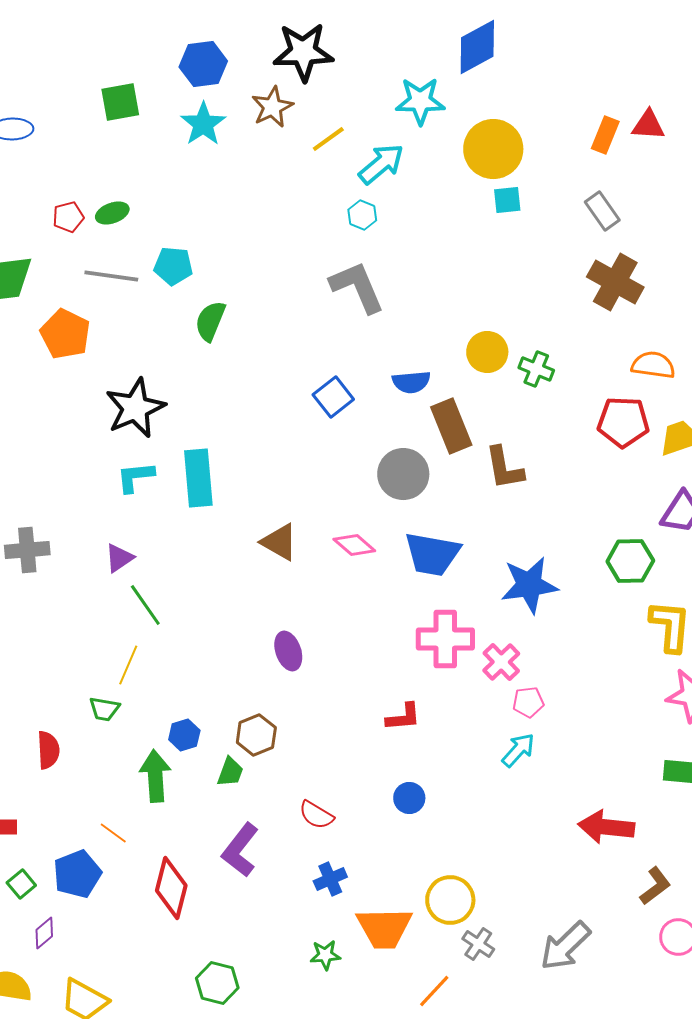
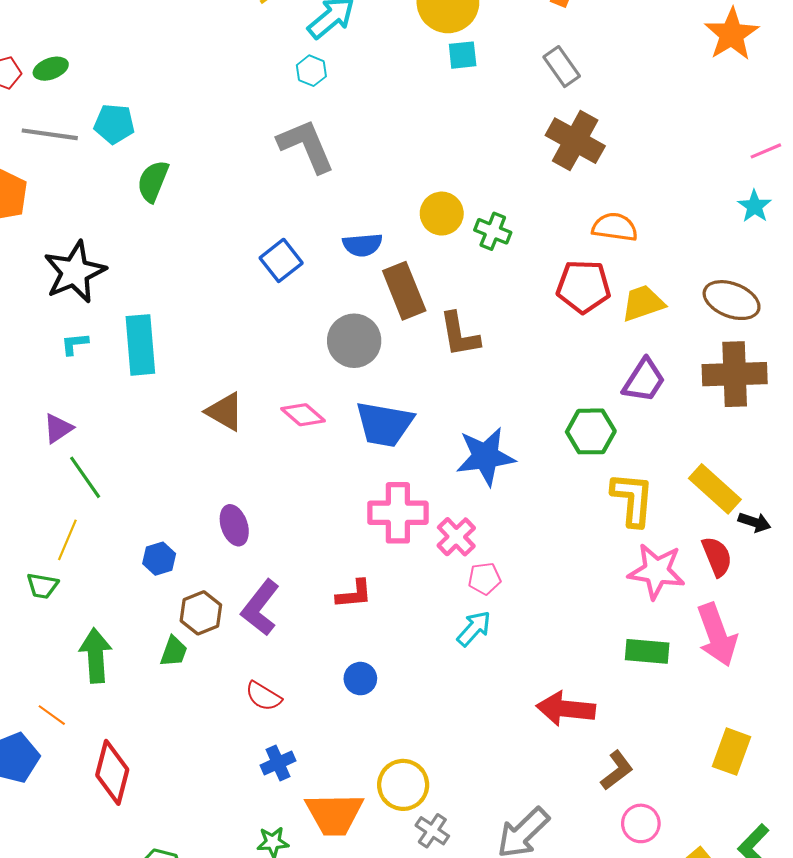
cyan L-shape: (135, 477) -> (75, 344), size x0.7
blue hexagon: (184, 735) -> (159, 559), moved
purple L-shape: (240, 850) -> (260, 608), moved

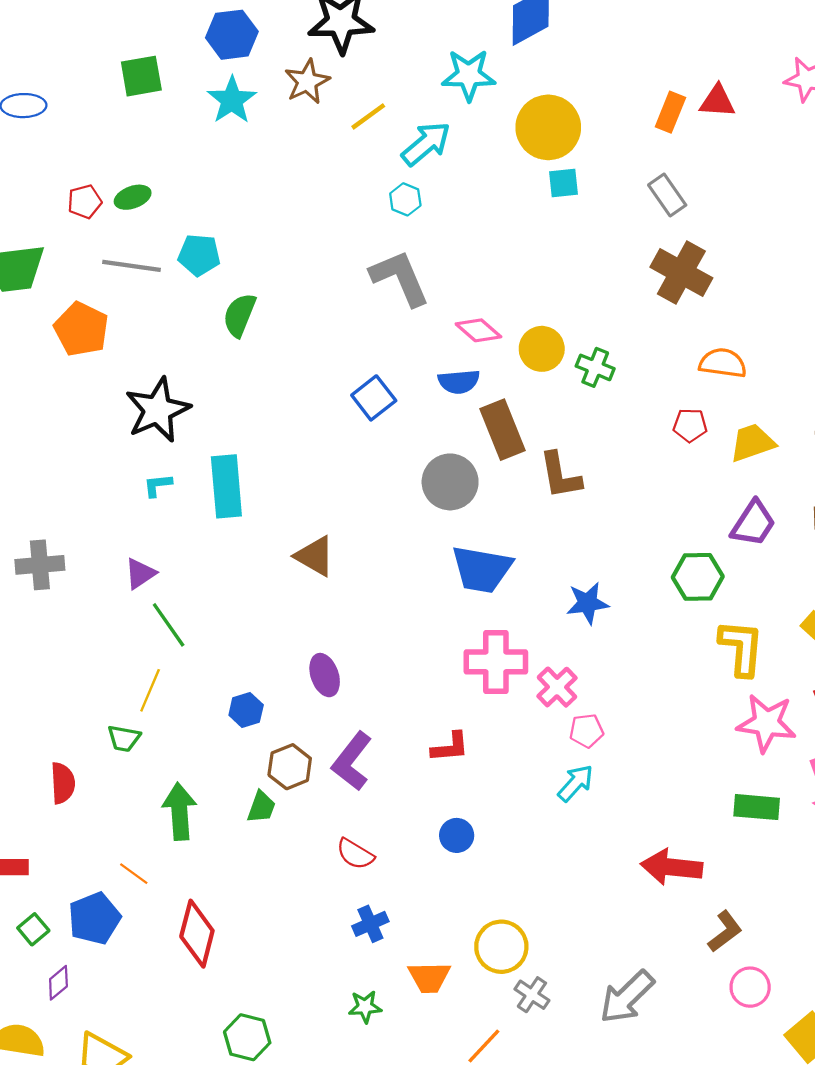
red pentagon: (583, 287) -> (690, 425), size x0.6
pink diamond: (303, 415) -> (478, 330), moved
blue star: (485, 456) -> (588, 603), size x0.7
orange trapezoid: (334, 814) -> (429, 977), size x0.7

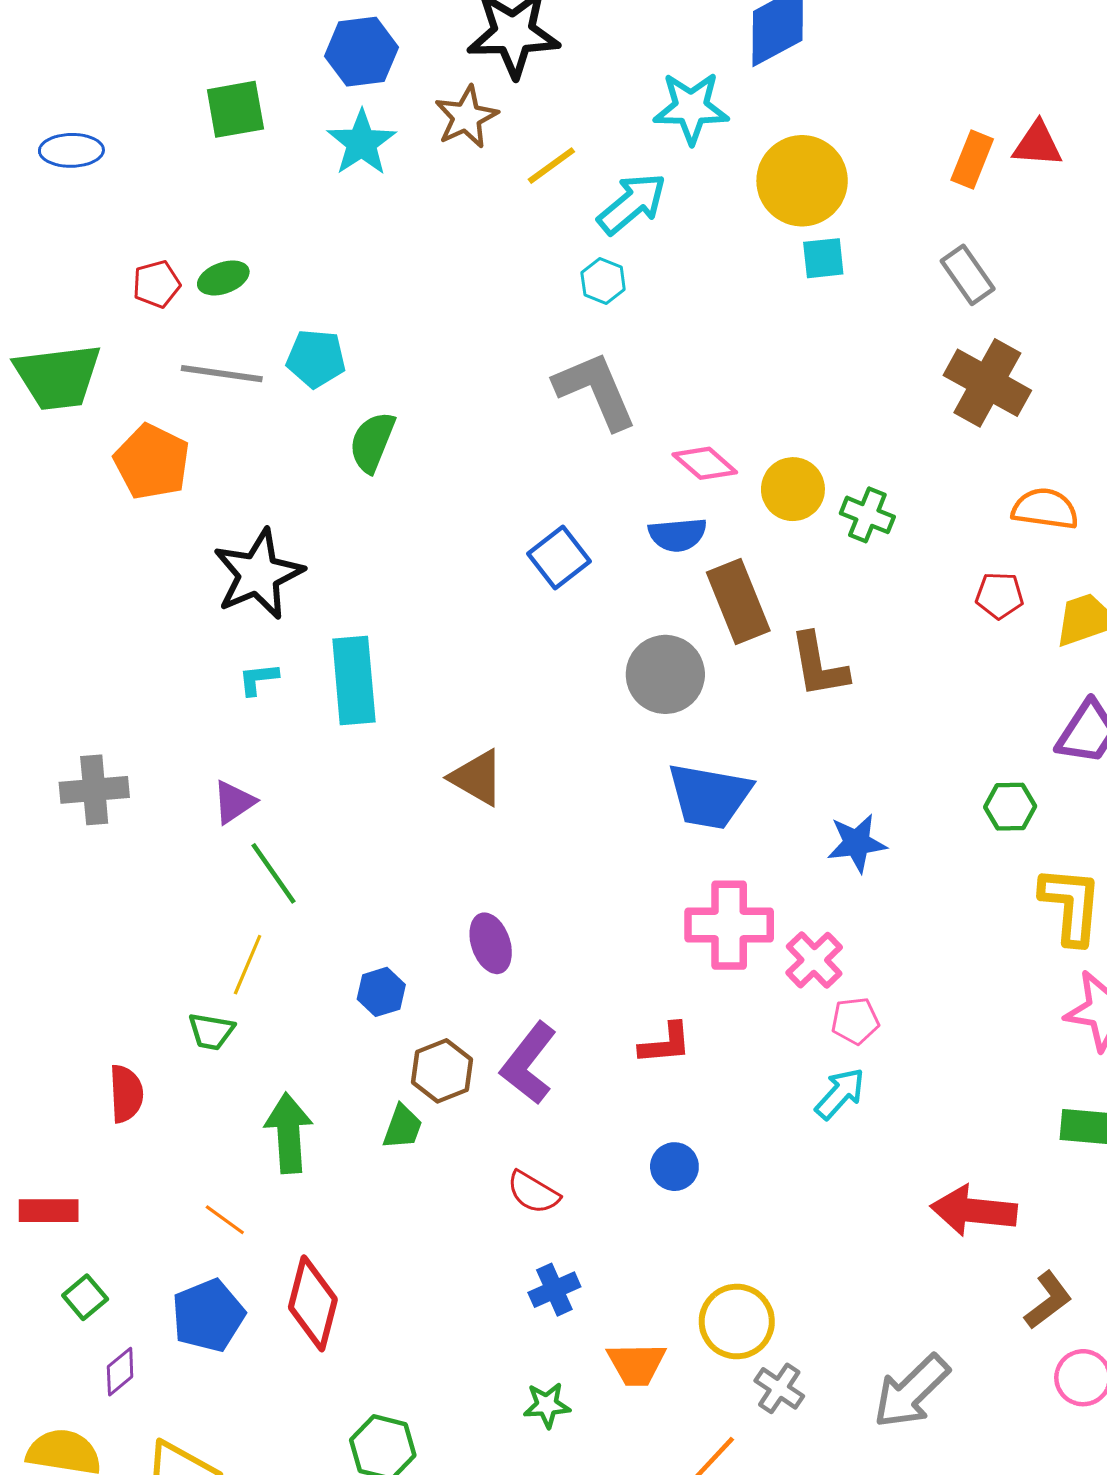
green hexagon: (698, 577) -> (1010, 807), size x0.7
blue pentagon: (94, 918) -> (208, 1315), moved

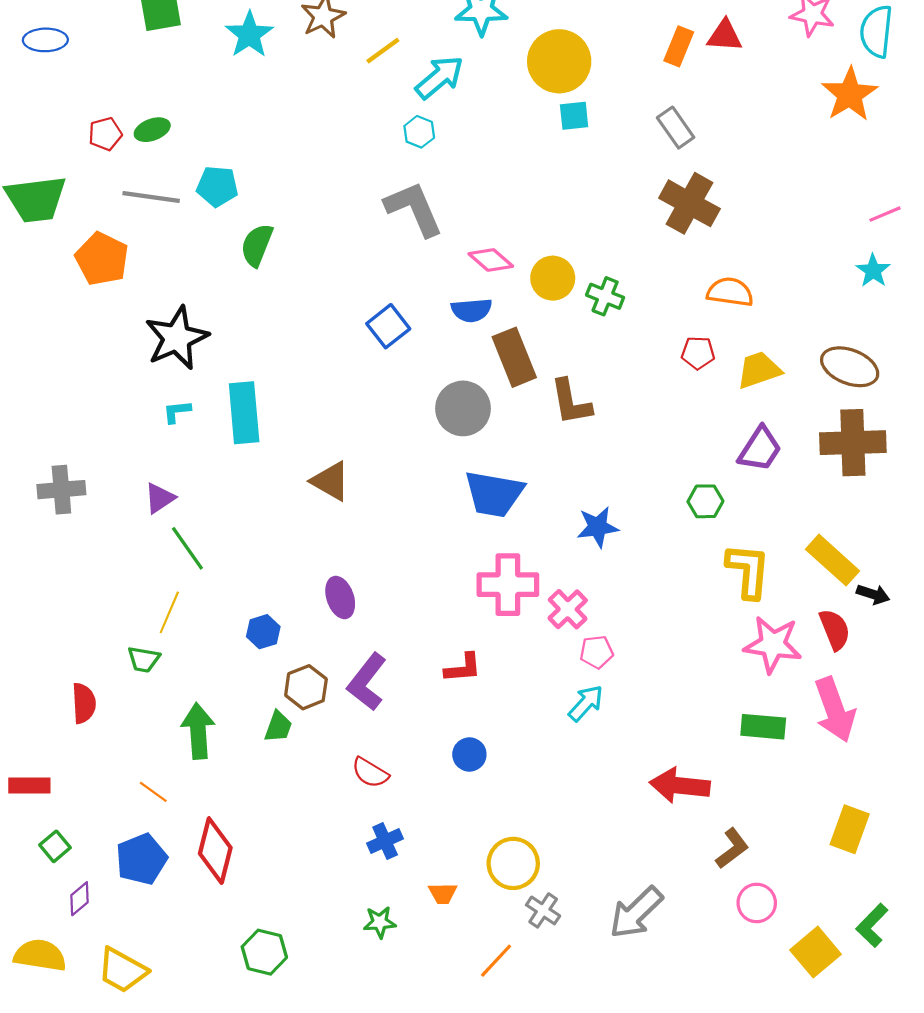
orange trapezoid: (636, 1364) -> (443, 893), size x0.7

